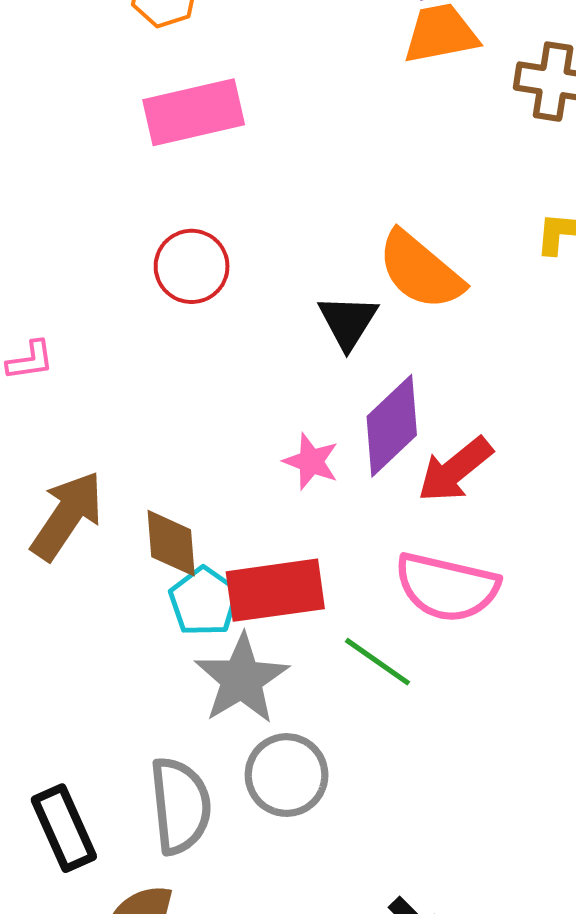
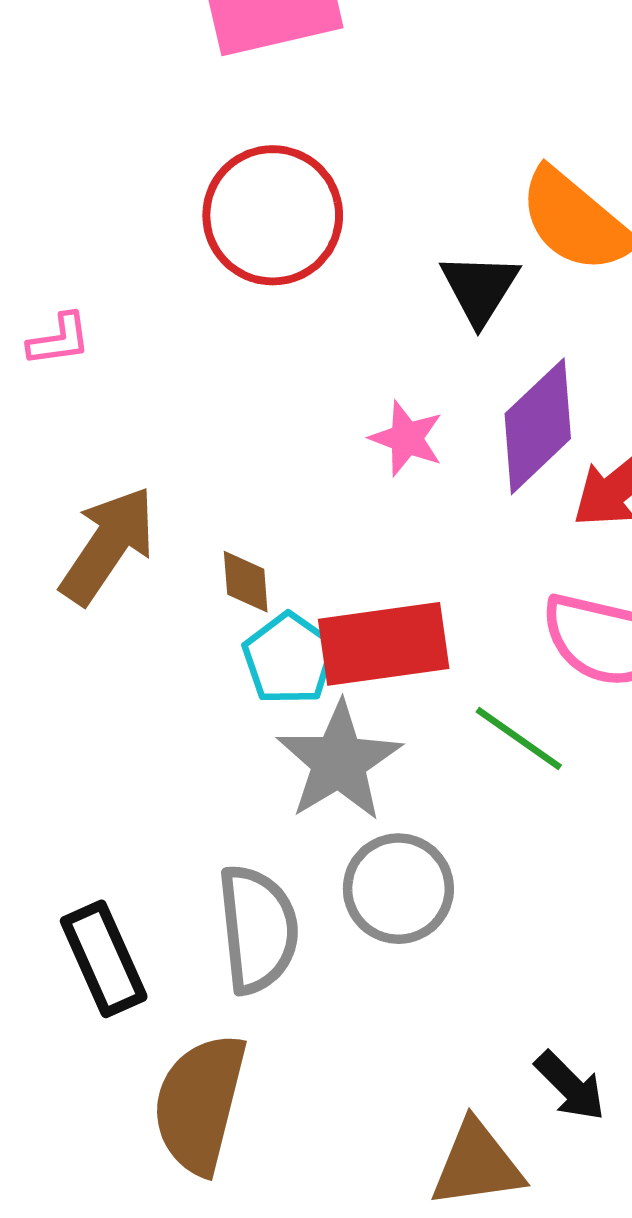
red circle: (192, 266) -> (273, 215), size x1.4
pink star: (311, 461) -> (407, 438), moved
brown diamond: (171, 543) -> (246, 582), size x0.7

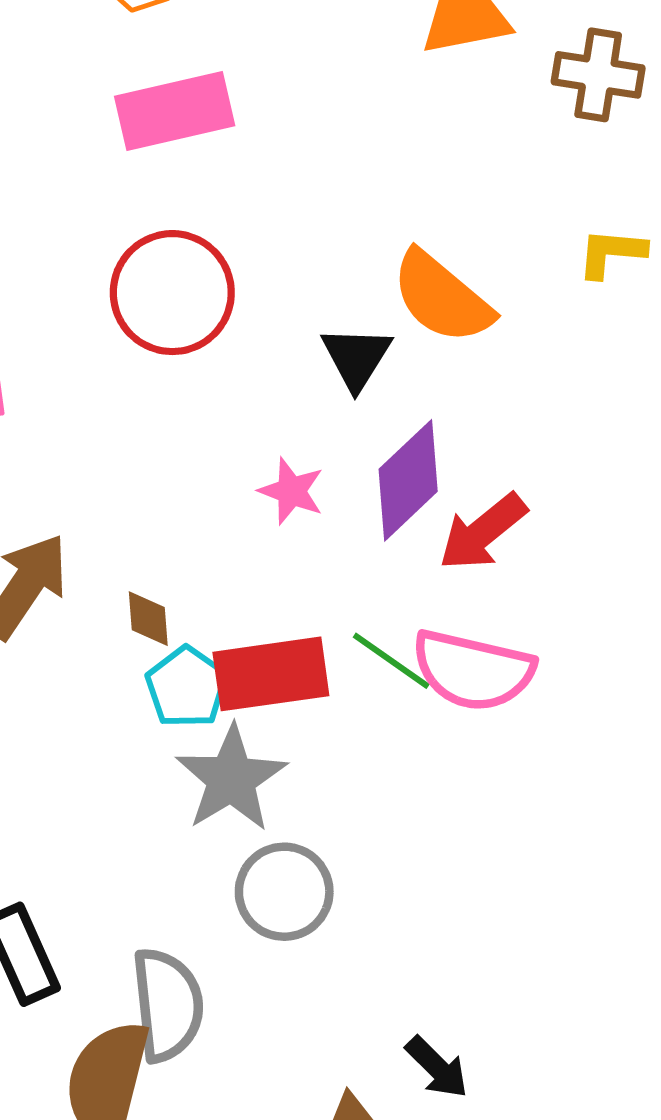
green line: (519, 739) -> (391, 661), moved
gray semicircle: (258, 929) -> (167, 1005), moved

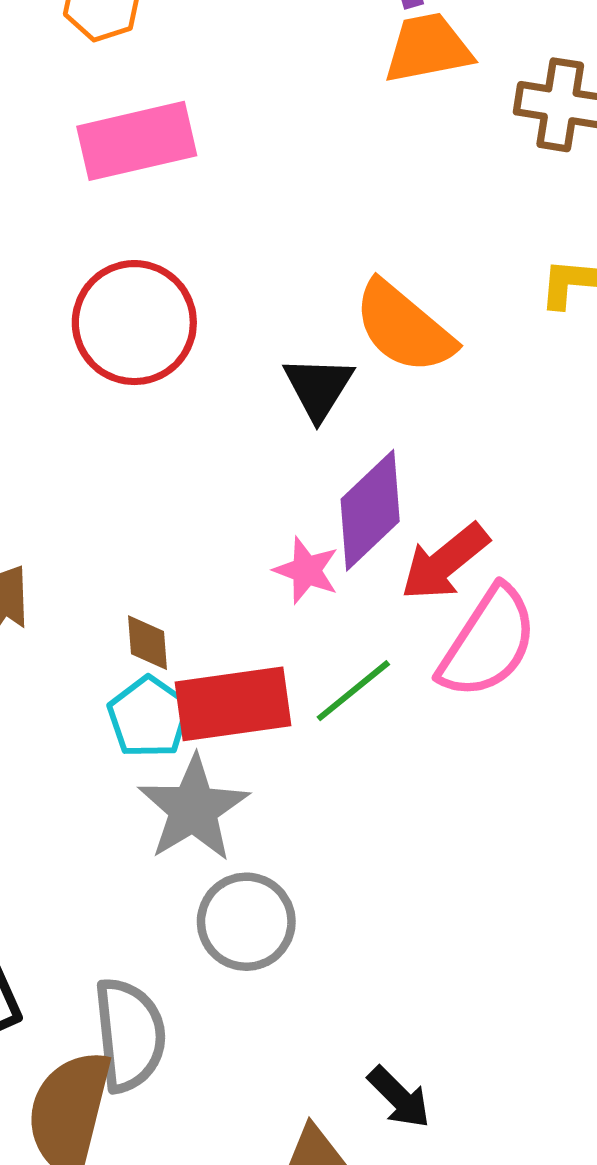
pink star: (291, 491) -> (306, 570), moved
brown diamond: (148, 619) -> (148, 643), moved
green line: (391, 661) -> (353, 691), turned -74
pink semicircle: (473, 670) -> (488, 643), moved, turned -70

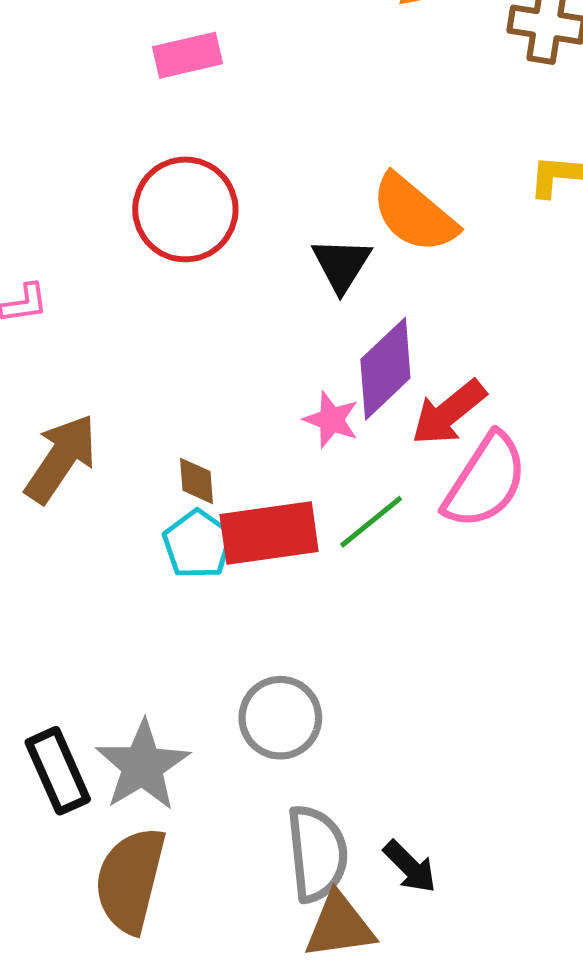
pink rectangle: (137, 141) -> (187, 55), size x0.7
gray star: (193, 809) -> (143, 766), moved
gray semicircle: (130, 1035) -> (317, 853), moved

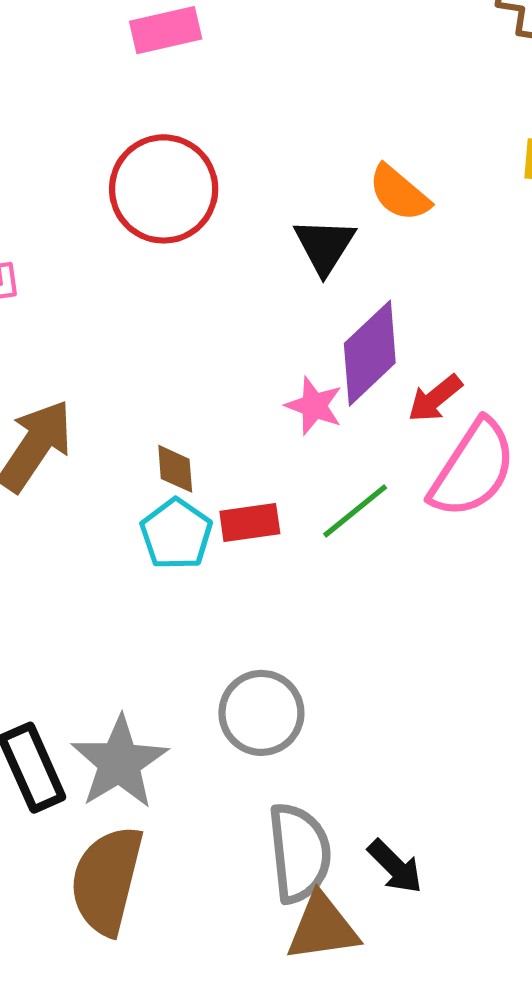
orange semicircle: (414, 214) -> (399, 193), size x0.7
red arrow: (449, 413) -> (435, 398), size x0.7
red rectangle: (269, 533) -> (250, 522), size x0.6

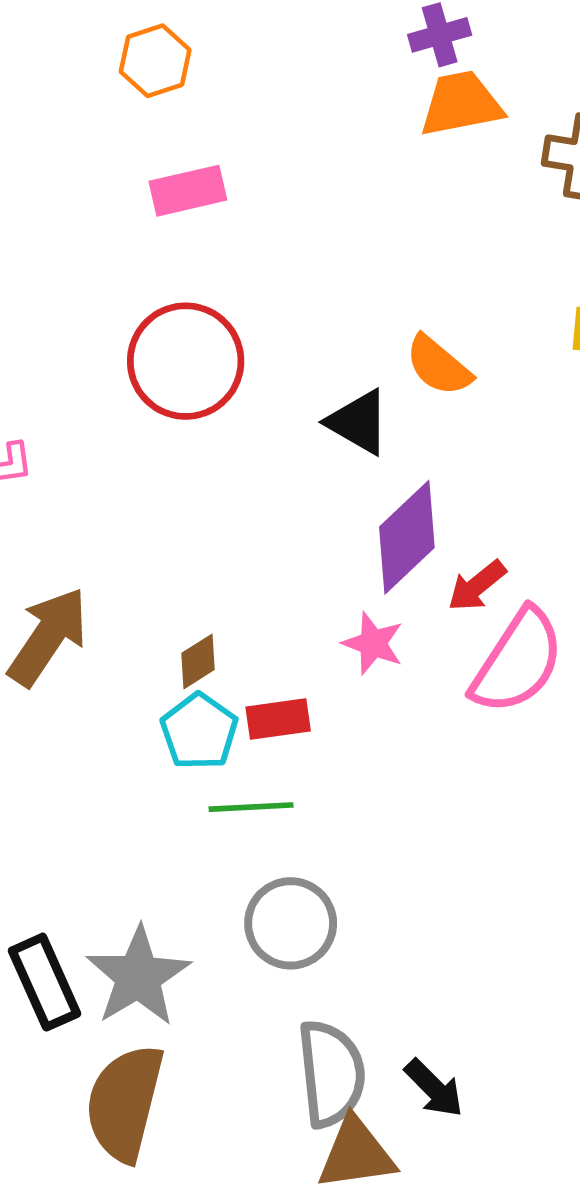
black triangle: (325, 246) -> (358, 422), turned -32
pink star: (314, 406) -> (373, 643), moved
brown diamond: (175, 469) -> (198, 661), turned 62
green line: (355, 511) -> (251, 807), moved, turned 36

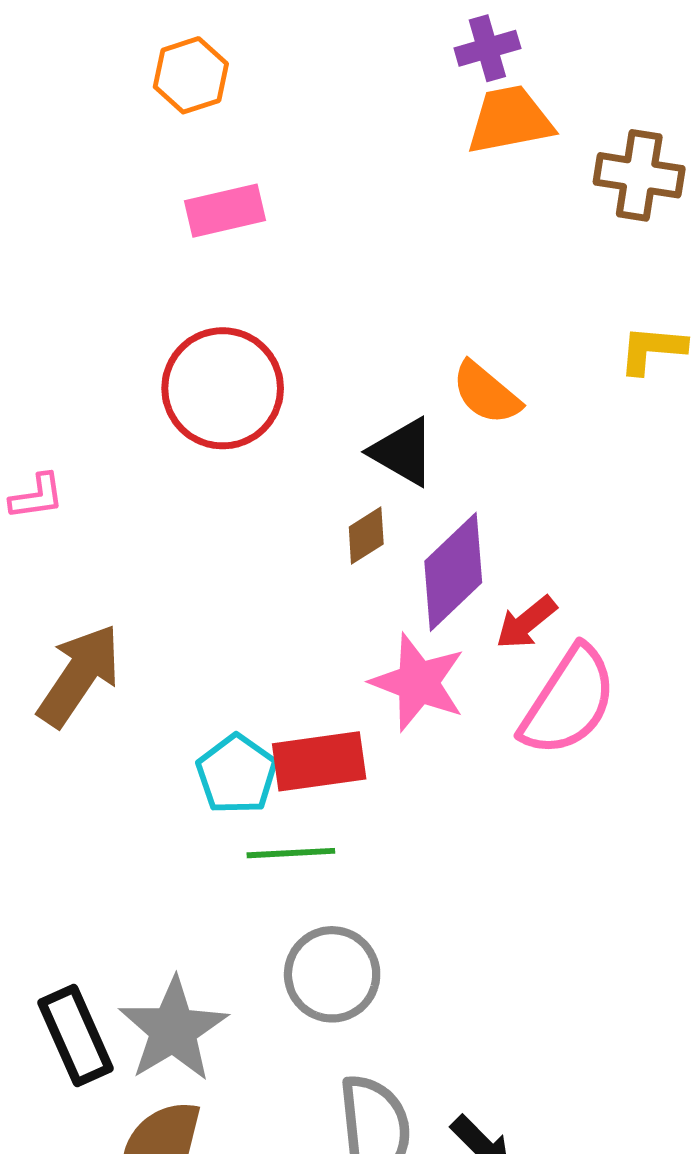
pink star: (373, 643) -> (418, 682), size x1.5
brown diamond: (198, 661) -> (366, 535), moved
red rectangle: (278, 719) -> (319, 761), size x1.4

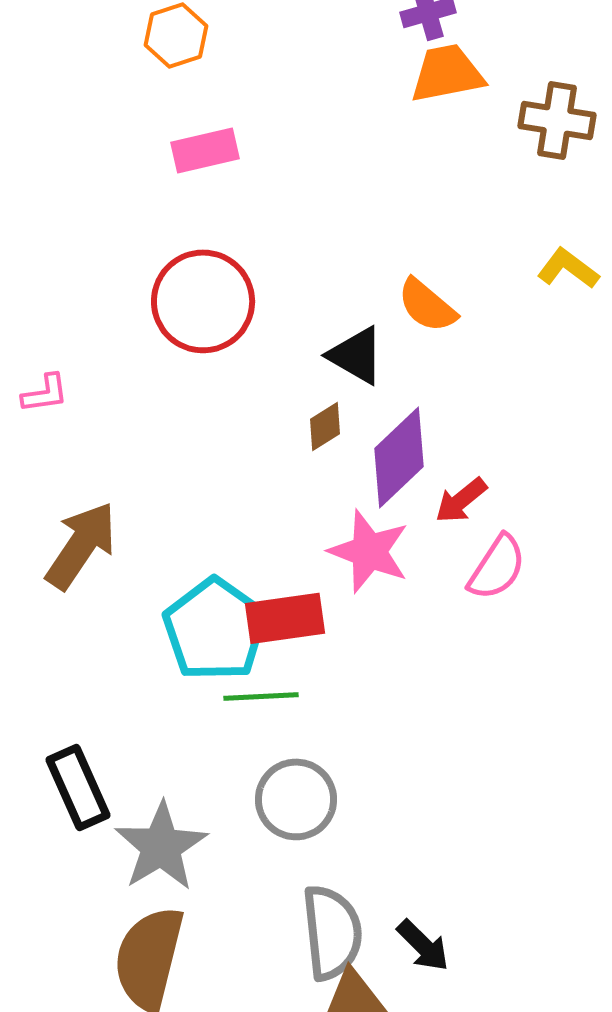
yellow L-shape: (652, 349) -> (568, 268), turned 32
pink semicircle: (569, 701) -> (497, 567), size x0.7
cyan pentagon: (237, 774) -> (215, 629), size x1.5
black rectangle: (76, 1036) -> (78, 787), moved

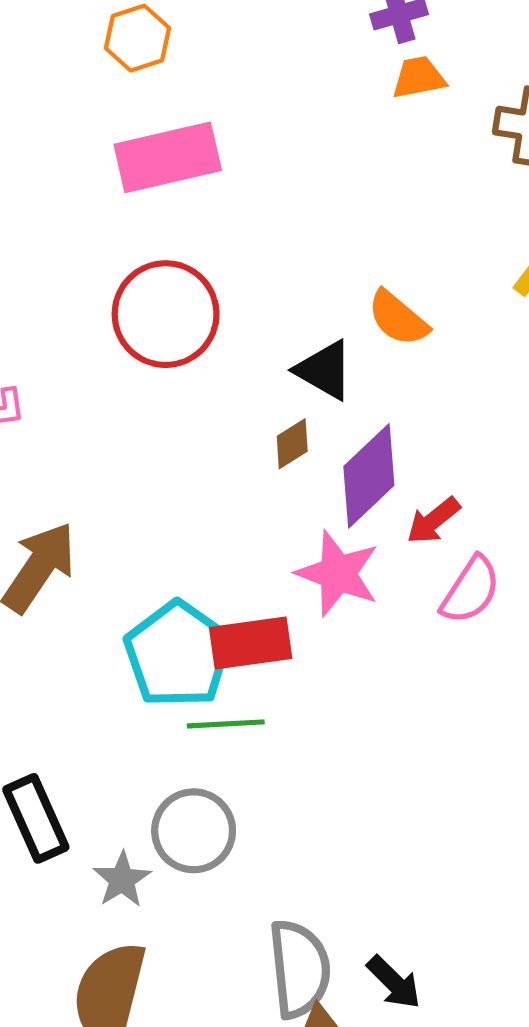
orange trapezoid: (447, 73) -> (419, 78), size x0.7
pink rectangle: (205, 150) -> (168, 157), size x1.5
gray circle: (296, 799) -> (194, 831), moved
gray star: (161, 846) -> (122, 880), size x0.6

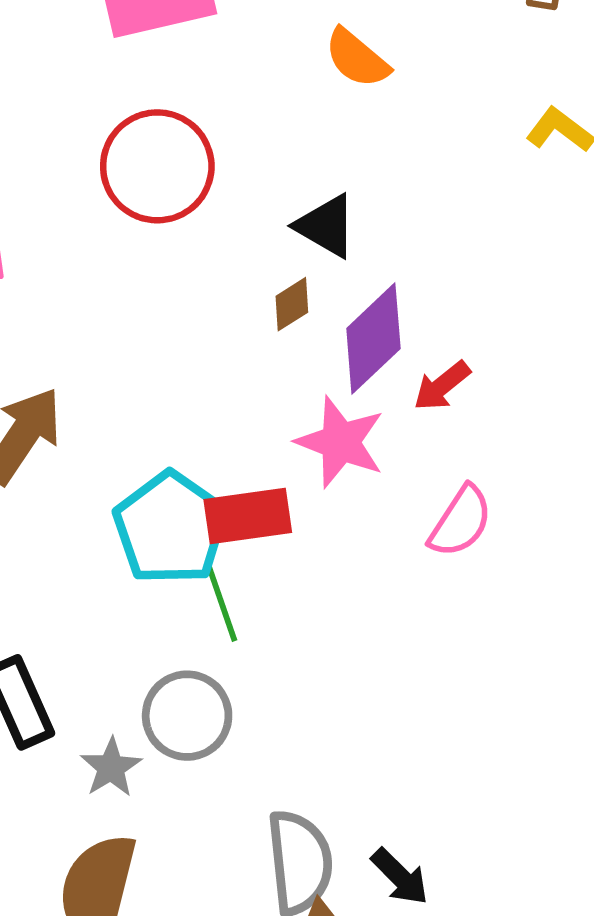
orange semicircle: (398, 318) -> (357, 58), moved
pink semicircle: (471, 590) -> (461, 522), moved
green line: (226, 724) -> (221, 602), turned 74

